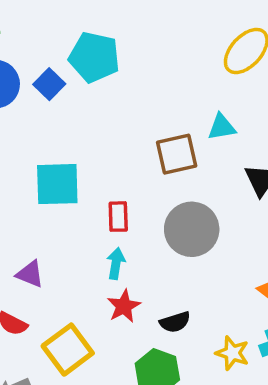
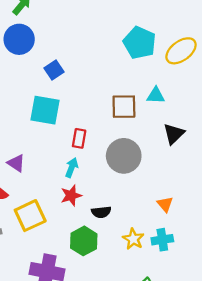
cyan pentagon: (94, 57) -> (140, 43), moved
blue square: (49, 84) -> (54, 70), moved

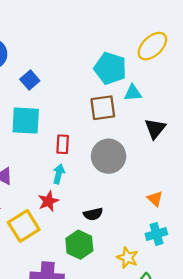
cyan pentagon: (140, 43) -> (110, 68), moved
red star: (71, 196) -> (48, 201), moved
yellow star: (133, 239) -> (127, 258), moved

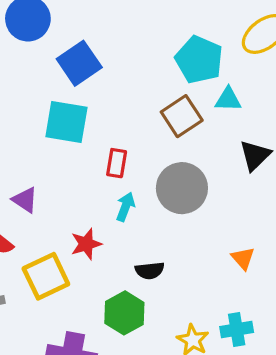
blue square: (30, 80) -> (79, 63), size x1.5
brown square: (103, 108) -> (182, 116), turned -32
cyan arrow: (59, 174) -> (125, 207), moved
cyan cross: (156, 234) -> (237, 330), moved

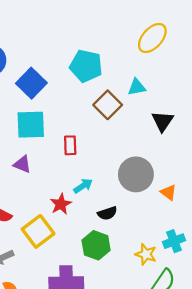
cyan pentagon: (199, 60) -> (86, 66), moved
gray circle: (182, 188) -> (136, 174), moved
purple triangle: (25, 200) -> (22, 164), moved
cyan arrow: (125, 207) -> (83, 186), moved, turned 48

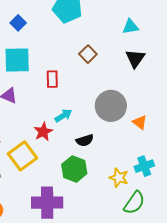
blue square: (31, 83) -> (18, 23), size x0.6
cyan triangle: (137, 87) -> (130, 27), moved
brown square: (108, 105) -> (88, 54), moved, size x0.7

